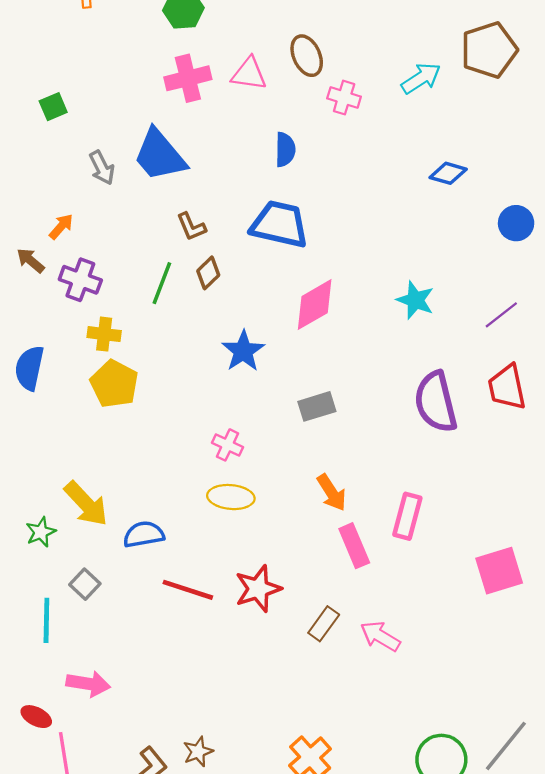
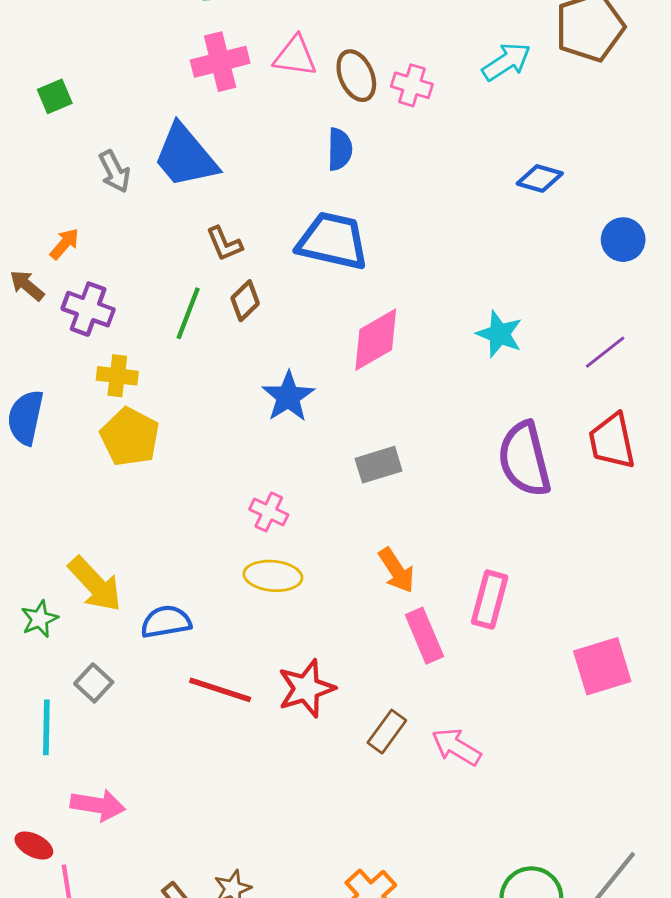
brown ellipse: (307, 56) -> (356, 76), moved

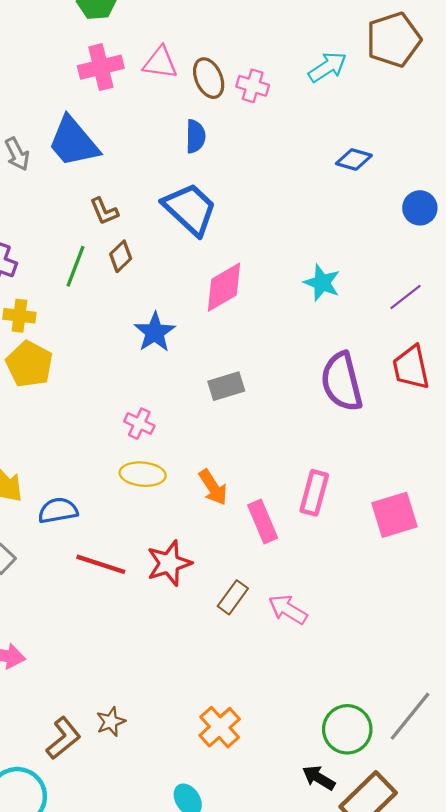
blue trapezoid: (333, 241) -> (190, 209), turned 30
orange arrow: (397, 570) -> (213, 487), moved
pink square: (602, 666) -> (395, 515), moved

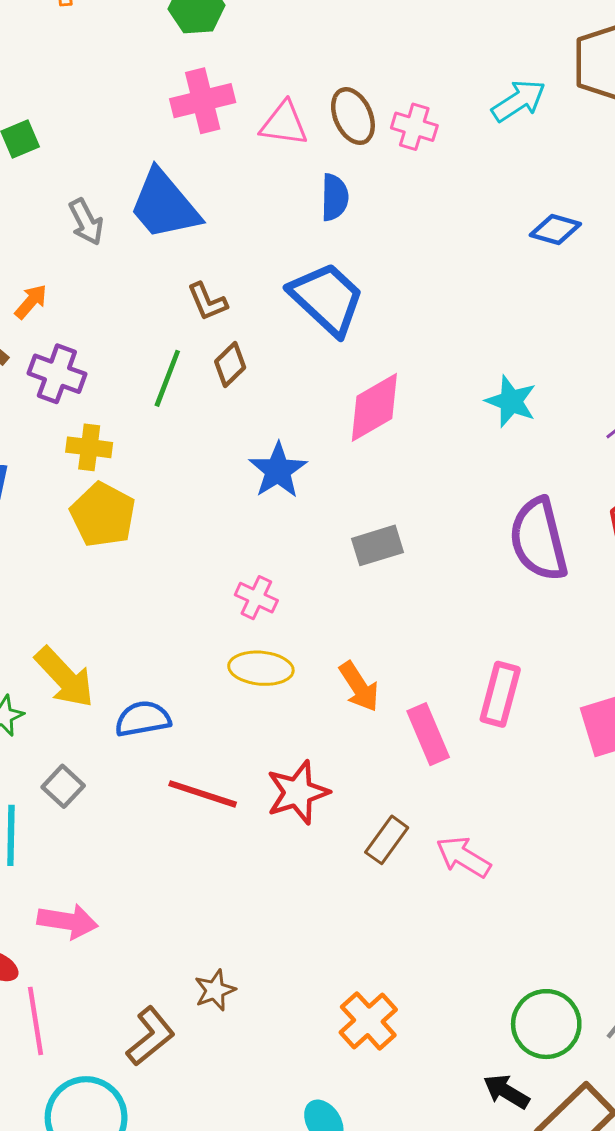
pink triangle: (160, 63) -> (284, 124), moved
brown star: (111, 722) -> (215, 990), moved

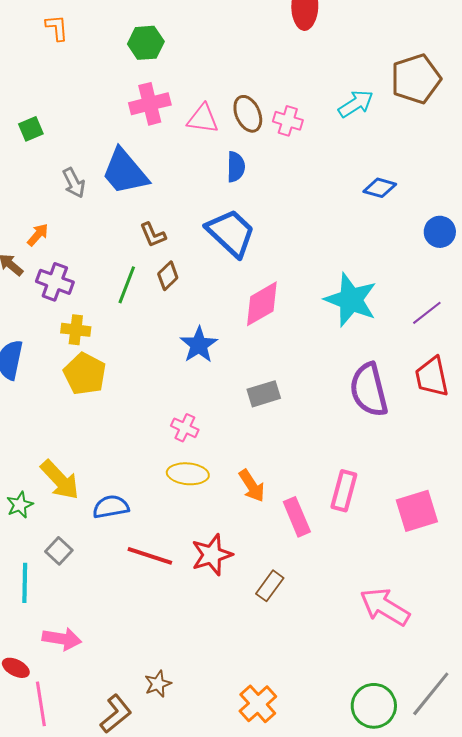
cyan star: (511, 401) -> (351, 300), size x1.6
pink arrow: (463, 857) -> (385, 607), moved, size x1.4

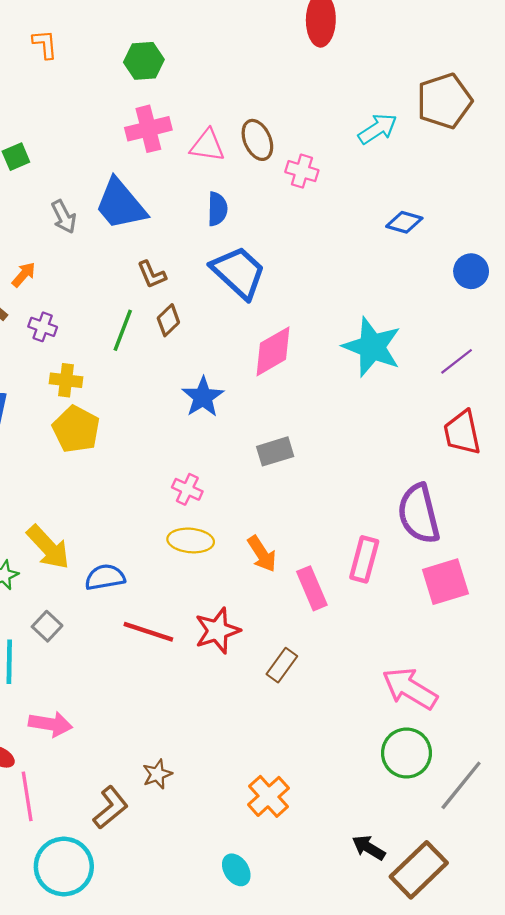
pink cross: (288, 121) -> (302, 171), moved
blue semicircle: (236, 167) -> (217, 209), moved
purple cross: (55, 282) -> (43, 327), size x0.7
purple semicircle: (369, 390) -> (419, 514), moved
green circle: (374, 706) -> (406, 753), moved

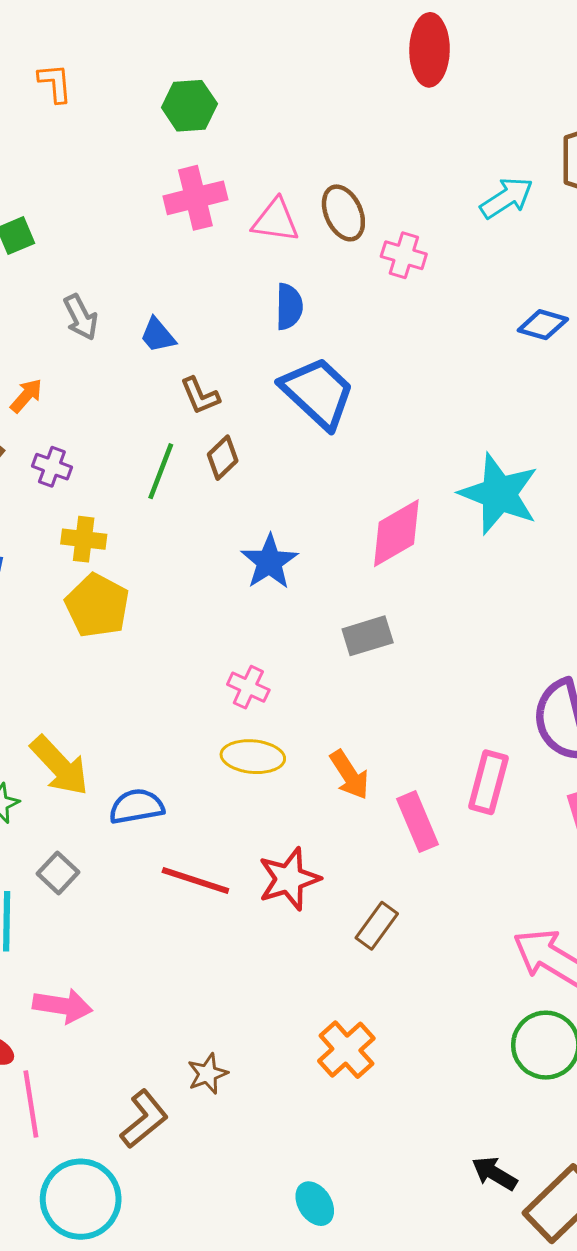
blue trapezoid: (121, 204) -> (158, 335), moved, size x0.5
pink diamond: (273, 351) -> (396, 533), moved
orange cross: (269, 796) -> (346, 1050), moved

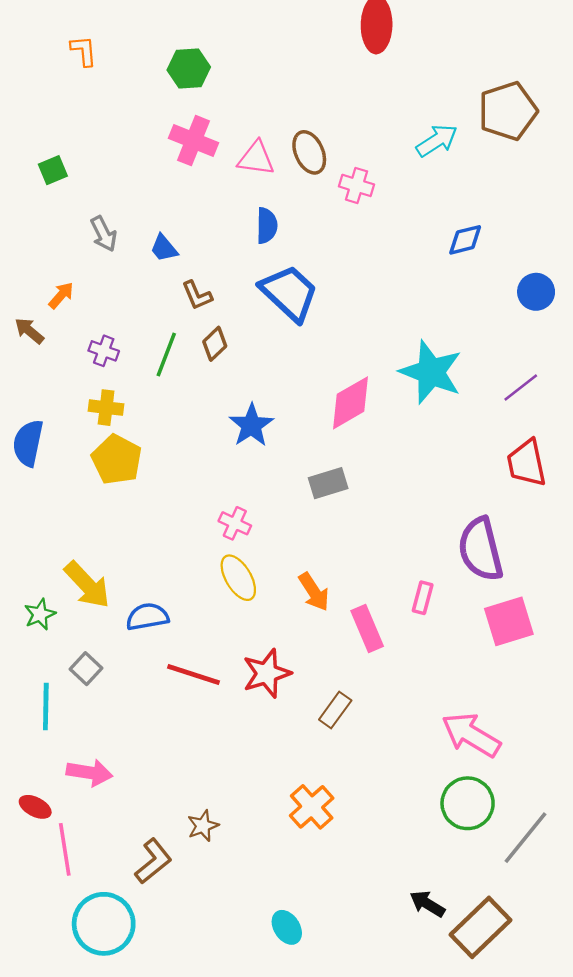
pink cross: (195, 198) -> (193, 141), turned 36
blue diamond: (543, 325) -> (465, 240), turned -30
purple cross: (52, 467) -> (104, 351), moved
yellow ellipse: (253, 757) -> (238, 578), turned 54
pink rectangle: (488, 782) -> (423, 598), size x0.7

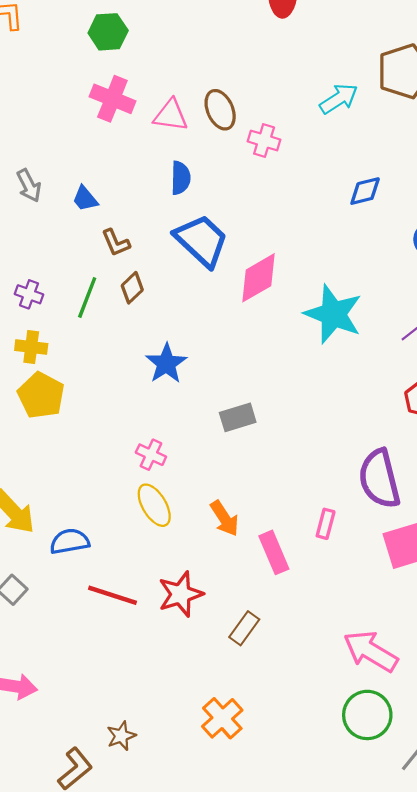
pink diamond: (351, 403) -> (259, 278), moved

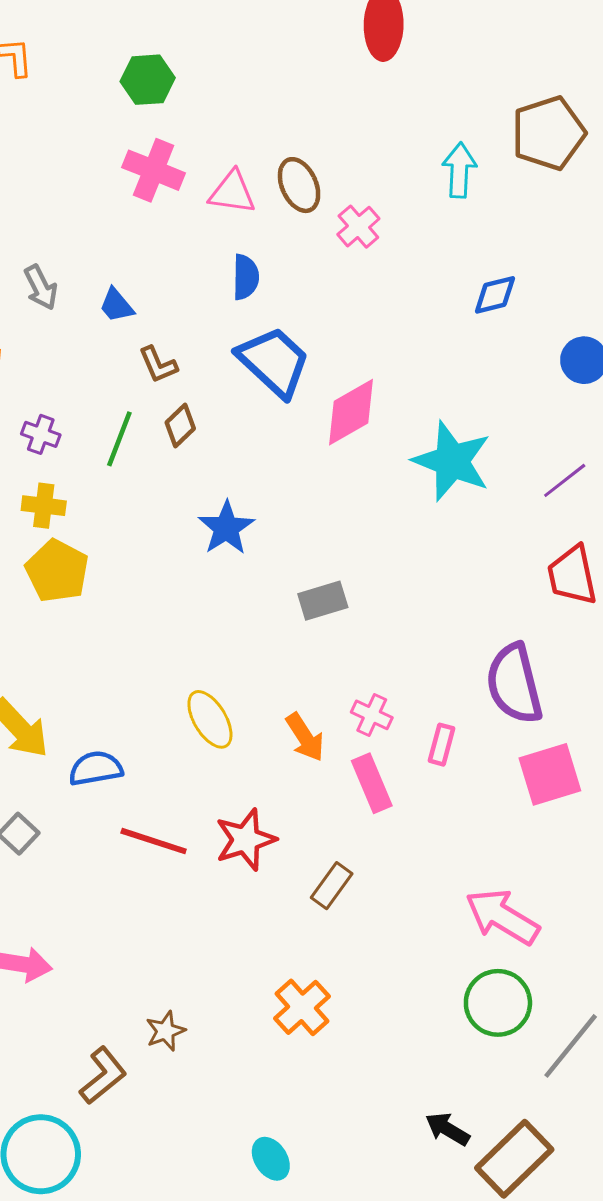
cyan arrow: (339, 99) -> (459, 170), turned -54
pink cross: (264, 141) -> (358, 227), turned 32
pink cross: (151, 455) -> (372, 715), moved

